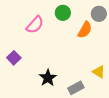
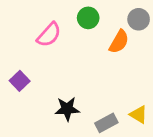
yellow triangle: (99, 72) -> (139, 114), moved
black star: (48, 78) -> (67, 109), turned 30

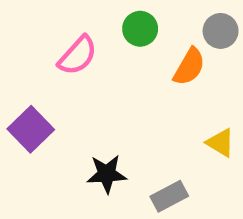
purple square: (20, 81) -> (31, 129), size x1.4
yellow triangle: (139, 114) -> (221, 143), moved

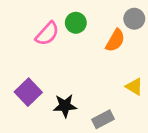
green circle: (140, 29) -> (76, 23), moved
purple square: (31, 129) -> (28, 92), moved

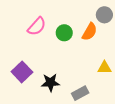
green circle: (76, 23) -> (64, 33), moved
yellow triangle: (134, 87) -> (104, 68), turned -32

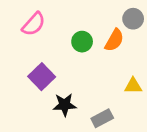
pink semicircle: (37, 26) -> (34, 24), moved
purple square: (22, 72) -> (42, 77), moved

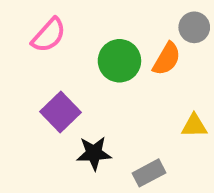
green circle: (82, 42) -> (119, 61), size x1.4

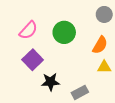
pink semicircle: (49, 35) -> (28, 30), moved
orange semicircle: (167, 59) -> (100, 45), moved

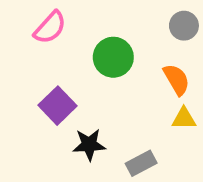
pink semicircle: (28, 30) -> (50, 27), moved
orange semicircle: (100, 45) -> (176, 80), turned -60

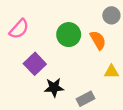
pink semicircle: (50, 27) -> (19, 29), moved
orange semicircle: (176, 80) -> (98, 40), moved

